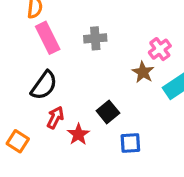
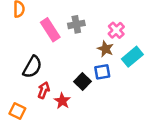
pink rectangle: (48, 38) -> (50, 30), moved
gray cross: (95, 38) -> (76, 24), moved
blue square: (130, 143) -> (102, 72), moved

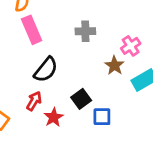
pink rectangle: (50, 30) -> (32, 30), moved
black semicircle: (32, 67) -> (46, 70), moved
blue square: (102, 72) -> (102, 117), moved

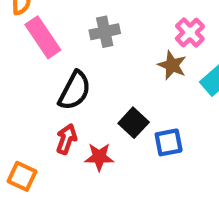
gray cross: (85, 31) -> (105, 32), moved
red star: (54, 117) -> (99, 157), turned -30

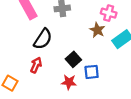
pink cross: (190, 32) -> (109, 13), turned -35
red star: (99, 157) -> (69, 82), moved

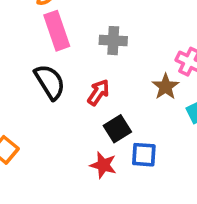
black semicircle: (43, 39) -> (50, 82), moved, turned -75
red arrow: (36, 65) -> (98, 92), moved

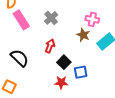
gray cross: (113, 41) -> (51, 18), turned -32
black semicircle: (50, 82) -> (20, 58), moved

